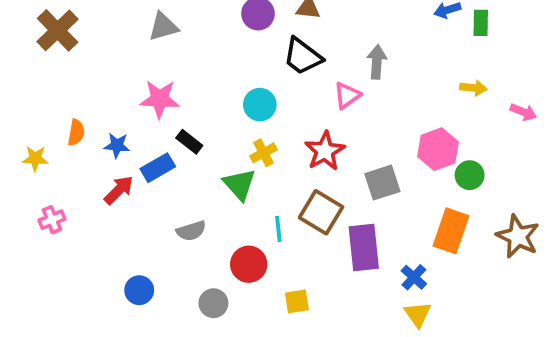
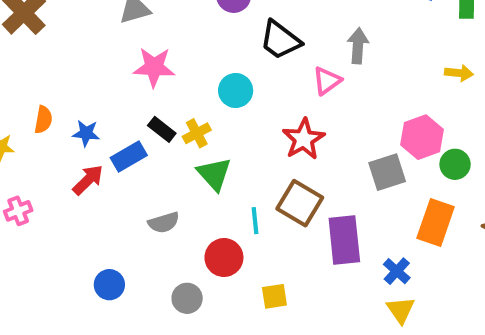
pink star: (160, 99) -> (154, 67), moved
yellow cross: (264, 153) -> (197, 133), moved
gray square: (382, 183) -> (387, 172), moved

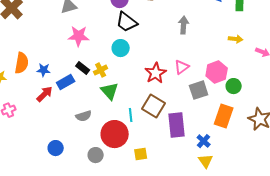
black trapezoid: (280, 40) -> (127, 22), moved
pink triangle: (327, 81) -> (182, 67), moved
orange semicircle: (43, 120) -> (22, 63), size x1.5
red circle: (224, 258) -> (115, 134), size x1.4

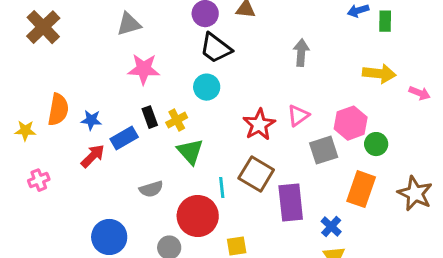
yellow arrow: (236, 39) -> (379, 74), size x1.5
black rectangle: (83, 68) -> (150, 117), turned 32
blue circle: (56, 148) -> (109, 237), size x1.5

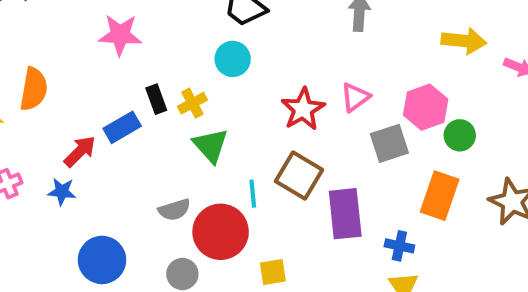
pink star: (144, 69) -> (120, 35), moved
blue star: (91, 120) -> (62, 192), moved
gray semicircle: (151, 189) -> (174, 210), moved
blue cross: (331, 226) -> (399, 246), turned -30

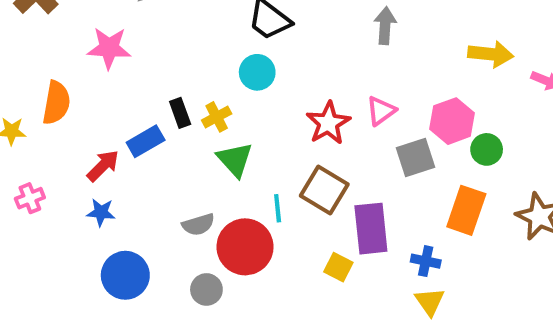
pink star: (120, 35) -> (109, 48), moved
blue star: (62, 192) -> (101, 212), moved
yellow square: (273, 272) -> (338, 267), moved, turned 36

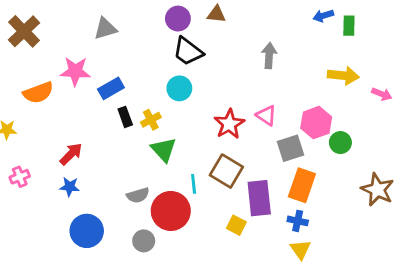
orange semicircle: (56, 103) -> (38, 93), moved, turned 60
pink triangle: (381, 111) -> (266, 115), turned -50
blue rectangle: (146, 141) -> (111, 88), moved
orange rectangle: (466, 210) -> (302, 185), moved

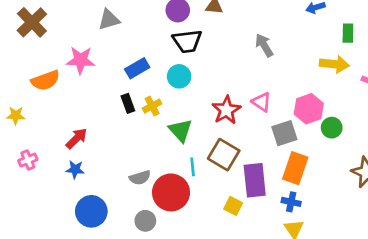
green rectangle: (349, 26) -> (348, 33), moved
black trapezoid: (188, 51) -> (187, 41), turned -44
gray arrow: (269, 56) -> (264, 45), turned -35
blue rectangle: (111, 88) -> (137, 68), moved
green triangle: (164, 150) -> (180, 130), moved

